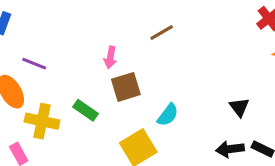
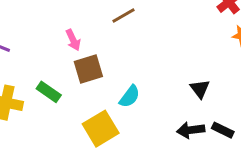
pink arrow: (110, 57) -> (73, 40), turned -35

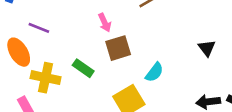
black triangle: (200, 89) -> (207, 48), moved

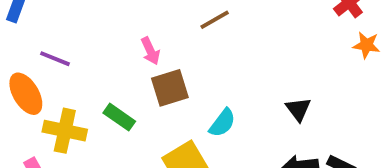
black triangle: (207, 48) -> (298, 109), moved

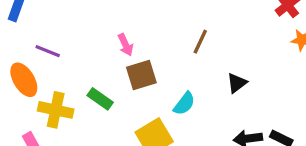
brown line: (215, 20) -> (200, 42), moved, turned -35
black triangle: (298, 109) -> (237, 83), moved, turned 30

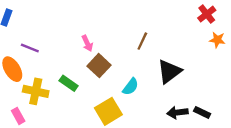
brown square: (141, 75) -> (99, 66), turned -30
black triangle: (237, 83) -> (169, 71), size x1.6

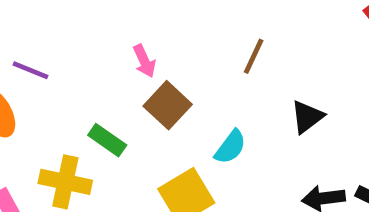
black triangle: (169, 71) -> (307, 117), size x0.7
yellow cross: (36, 91) -> (65, 182), moved

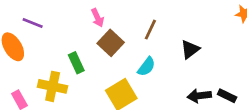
brown line: (254, 56) -> (150, 30), moved
green rectangle: (107, 140) -> (76, 63), turned 30

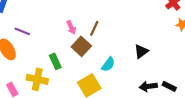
brown line: (150, 30) -> (94, 28), moved

